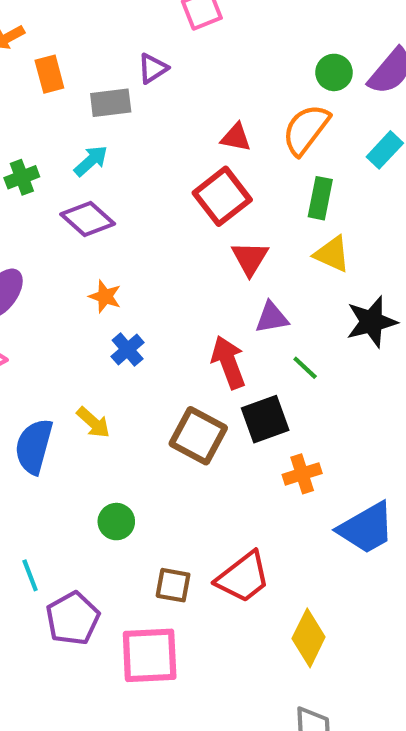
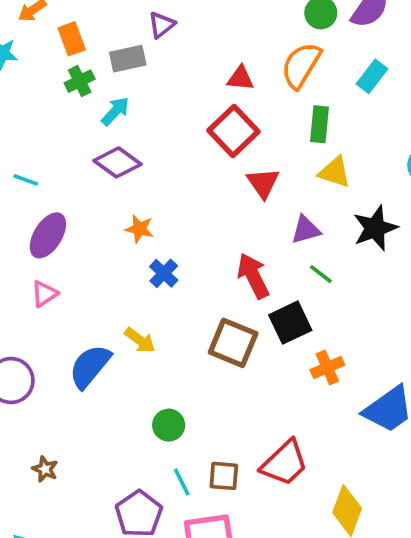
green cross: (22, 177) -> (80, 81), moved
purple triangle: (272, 318) -> (306, 230), moved
blue semicircle: (34, 446) -> (90, 366), turned 30
cyan line: (30, 575) -> (182, 482), moved

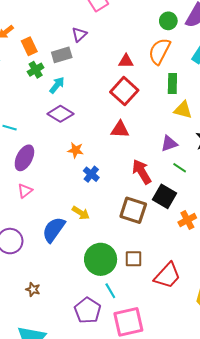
red triangle: (263, 183) -> (120, 129), moved, turned -48
black square: (290, 323) -> (165, 196), turned -30
green circle: (169, 425) -> (101, 259), size x1.8
brown square: (224, 476) -> (134, 259), moved

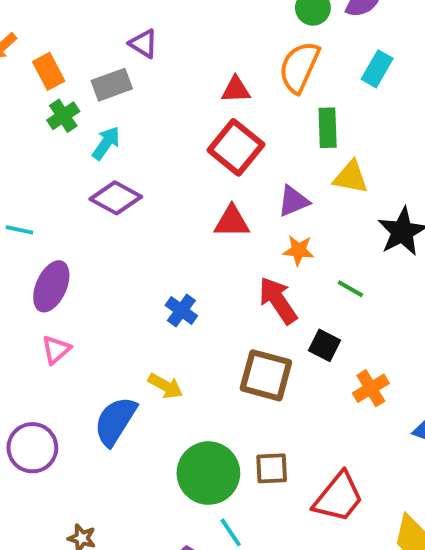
purple triangle: (79, 35) -> (143, 44), turned -42
purple triangle: (169, 144) -> (293, 201), moved
orange star: (76, 150) -> (299, 250), moved
black square: (165, 196) -> (324, 345), size x0.7

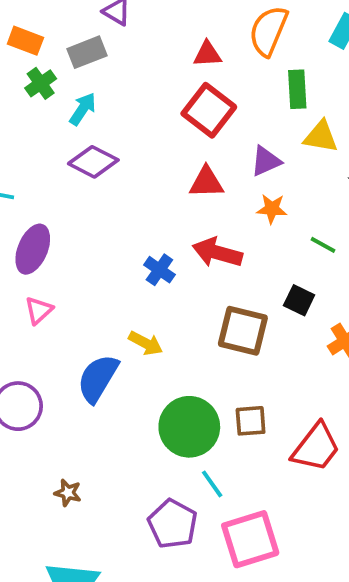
orange rectangle: (49, 71) -> (25, 41), turned -40
red arrow: (278, 300) -> (217, 253), moved, turned -39

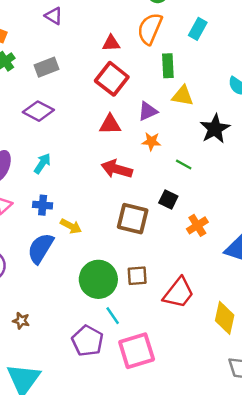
gray rectangle: (87, 52) -> (47, 67), moved
cyan arrow: (83, 109) -> (42, 163), moved
blue cross: (159, 270) -> (43, 205), moved, turned -30

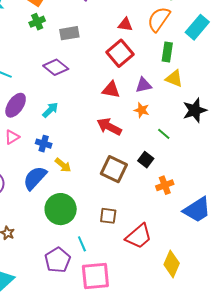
cyan rectangle: (198, 29) -> (197, 27), size x1.4
green circle: (98, 279) -> (61, 209), moved

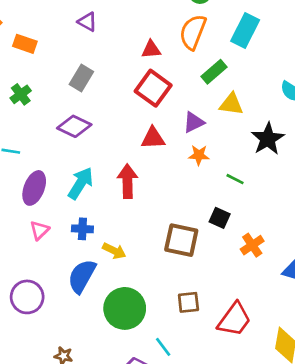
green cross: (37, 22) -> (21, 94), moved
gray rectangle: (69, 33) -> (81, 78), turned -36
green rectangle: (167, 52) -> (214, 72), turned 54
cyan arrow: (50, 110) -> (81, 183), size x1.4
red arrow: (109, 127) -> (127, 181), moved, turned 75

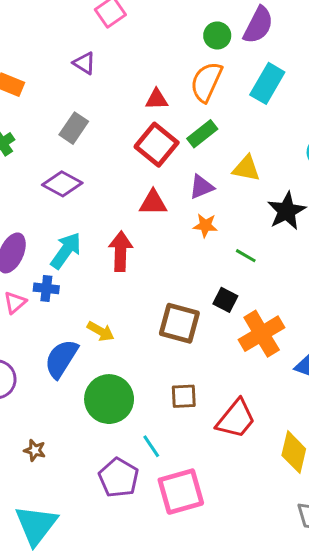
green rectangle: (214, 72) -> (202, 134), moved
blue cross: (82, 229) -> (46, 288), moved
orange cross: (252, 245) -> (262, 334), size x1.6

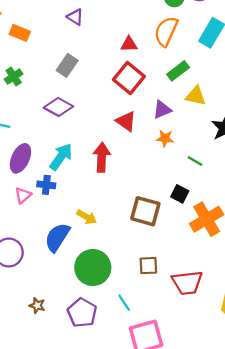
green rectangle: (202, 134) -> (178, 71), moved
red triangle: (153, 203) -> (126, 121), turned 35
red trapezoid: (236, 419) -> (187, 283), turned 44
purple pentagon: (119, 478) -> (82, 313), moved

